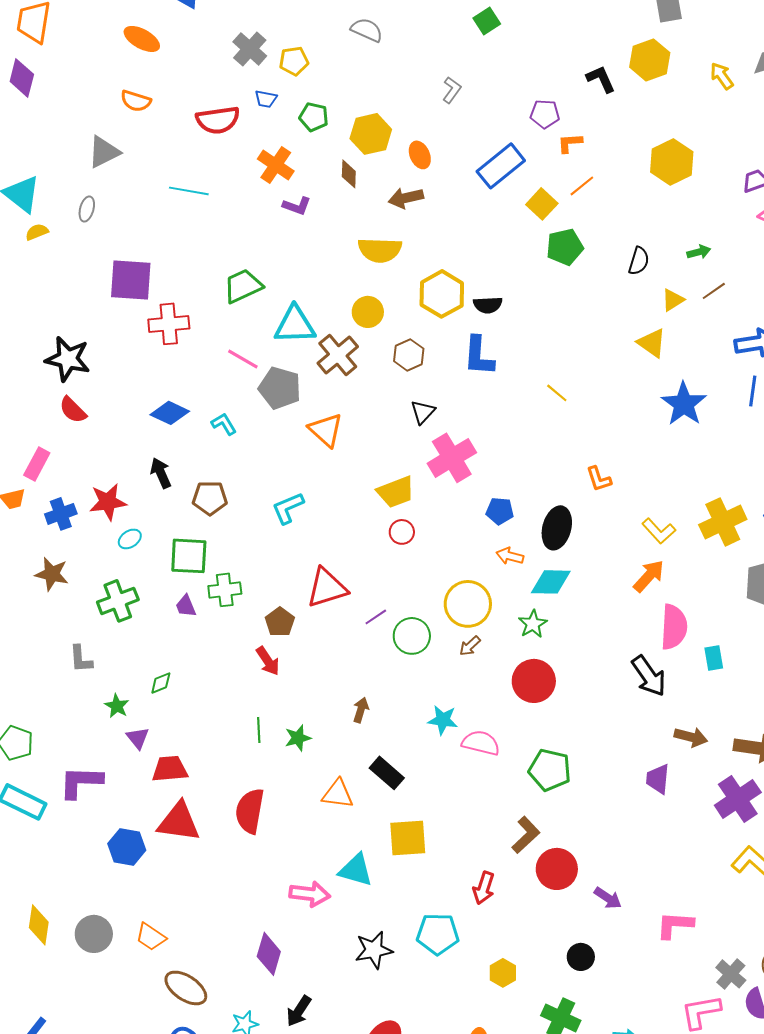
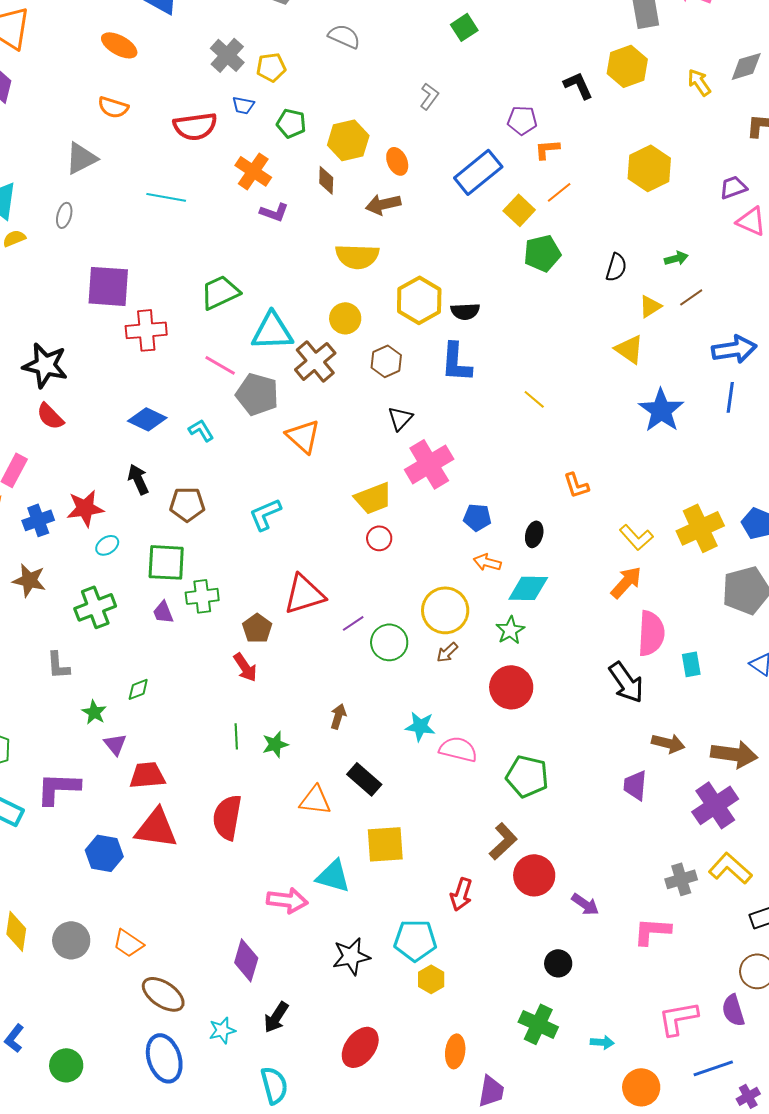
black ellipse: (557, 528) -> (534, 534), size x0.6
yellow hexagon: (503, 973) -> (431, 979), moved
gray cross: (731, 974) -> (681, 879), moved, turned 32

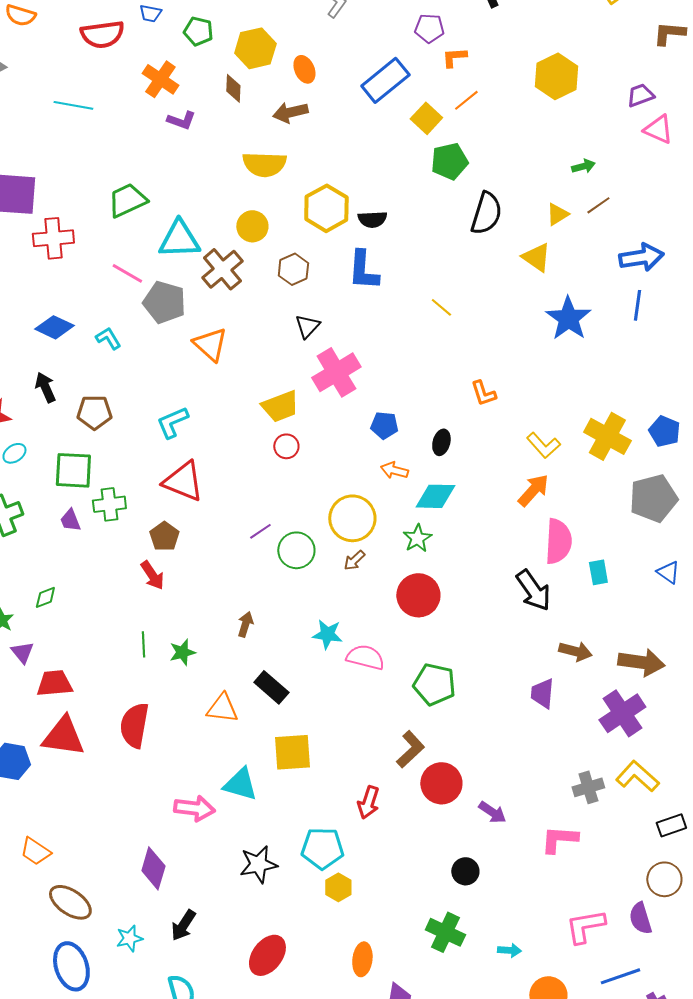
black semicircle: (616, 267) -> (486, 213), moved, size x1.5
yellow cross: (700, 528) -> (607, 436), turned -36
red triangle: (304, 594) -> (183, 481), moved, turned 39

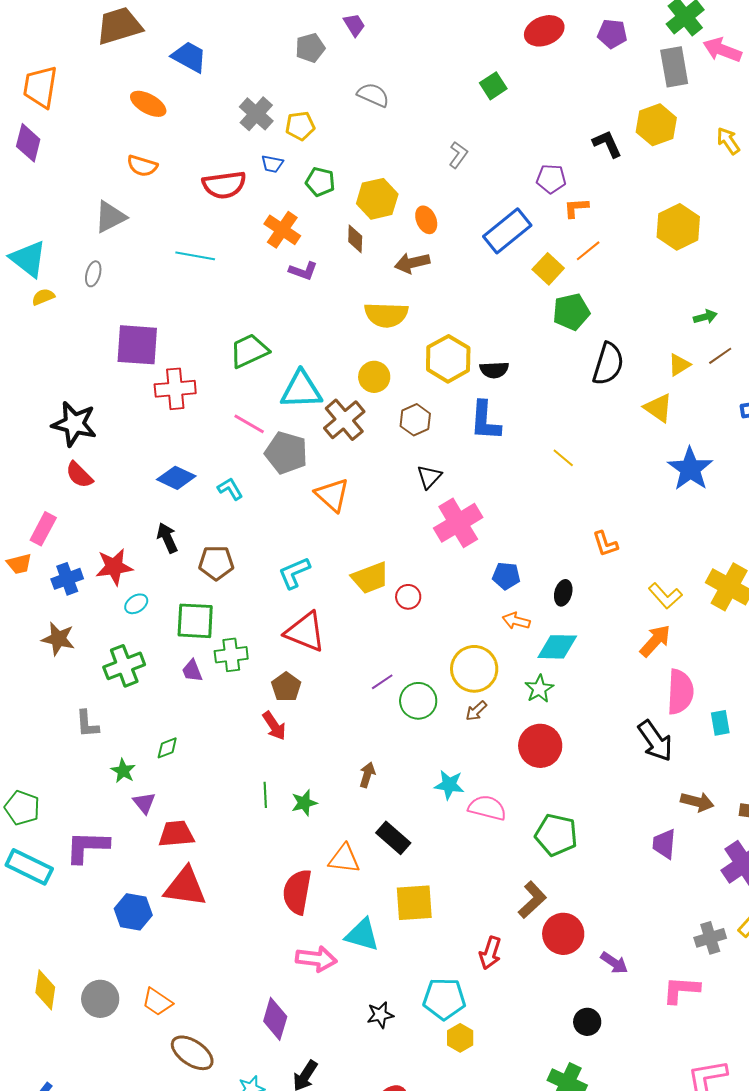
yellow trapezoid: (280, 406) -> (370, 578), moved
red semicircle: (134, 725) -> (297, 892), moved
black star: (258, 864) -> (380, 1015), size x0.7

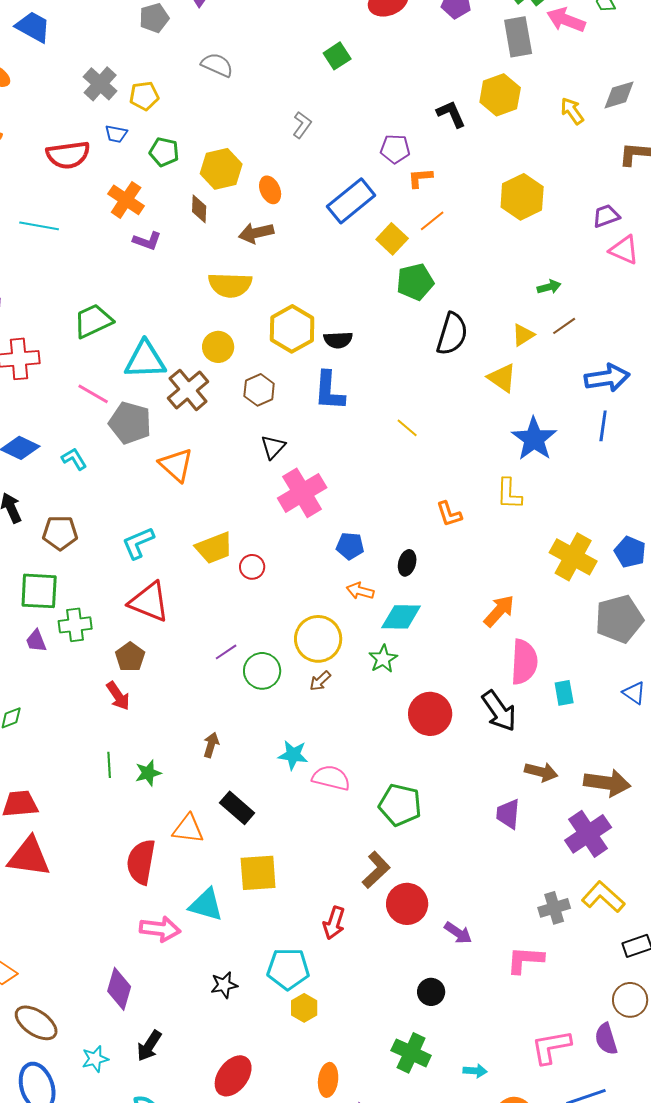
yellow L-shape: (665, 596) -> (509, 494), moved, turned 44
red circle: (540, 746) -> (430, 714), moved

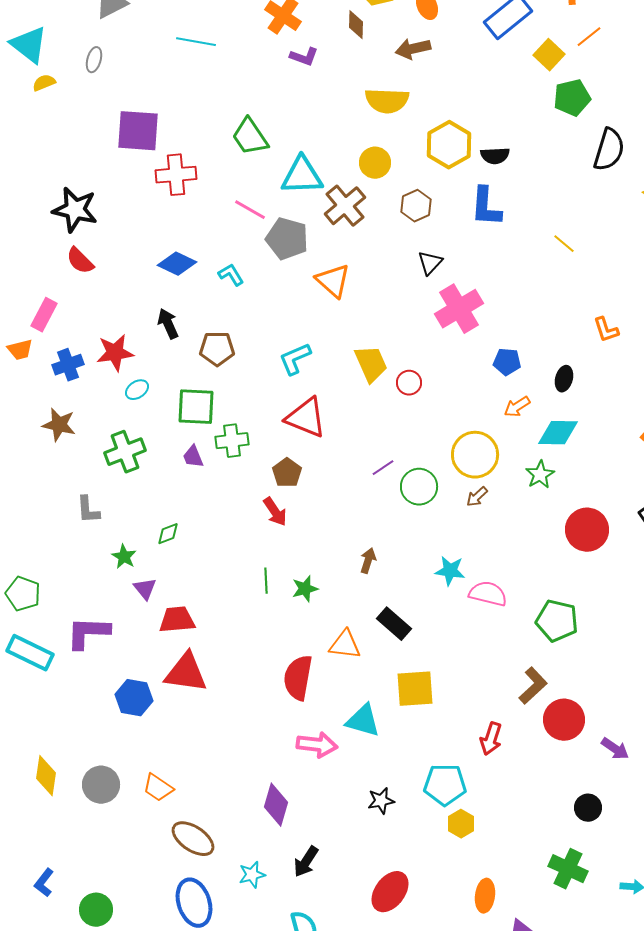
green trapezoid: (93, 321) -> (250, 137), turned -99
yellow trapezoid: (214, 548) -> (371, 364), turned -93
orange arrow: (360, 591) -> (517, 407), turned -48

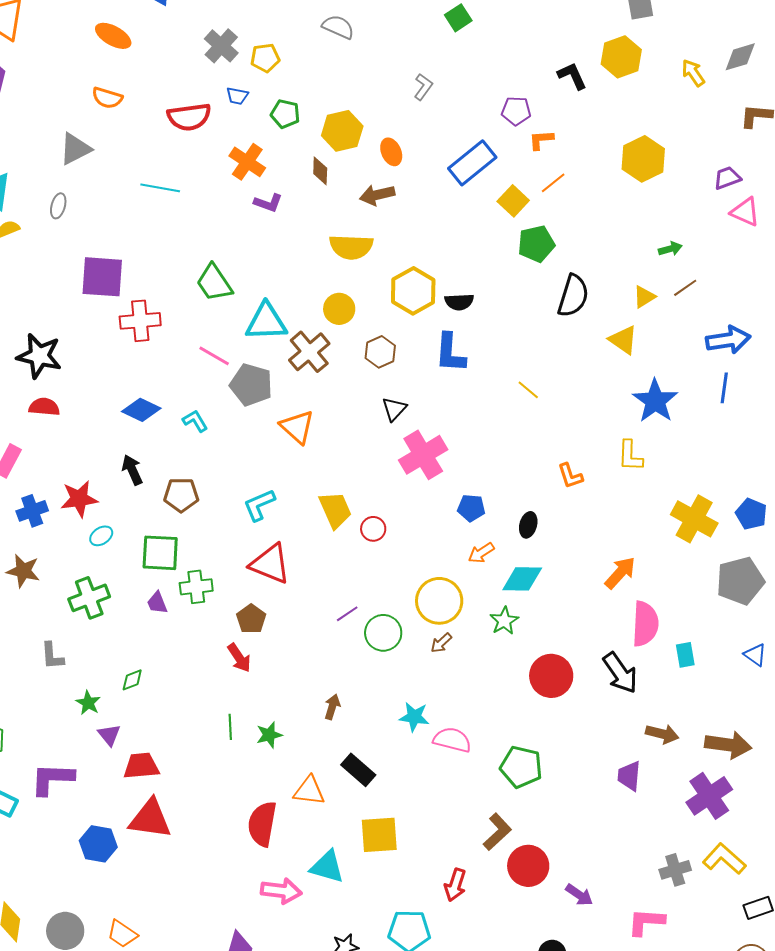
red semicircle: (80, 261) -> (44, 407), turned 140

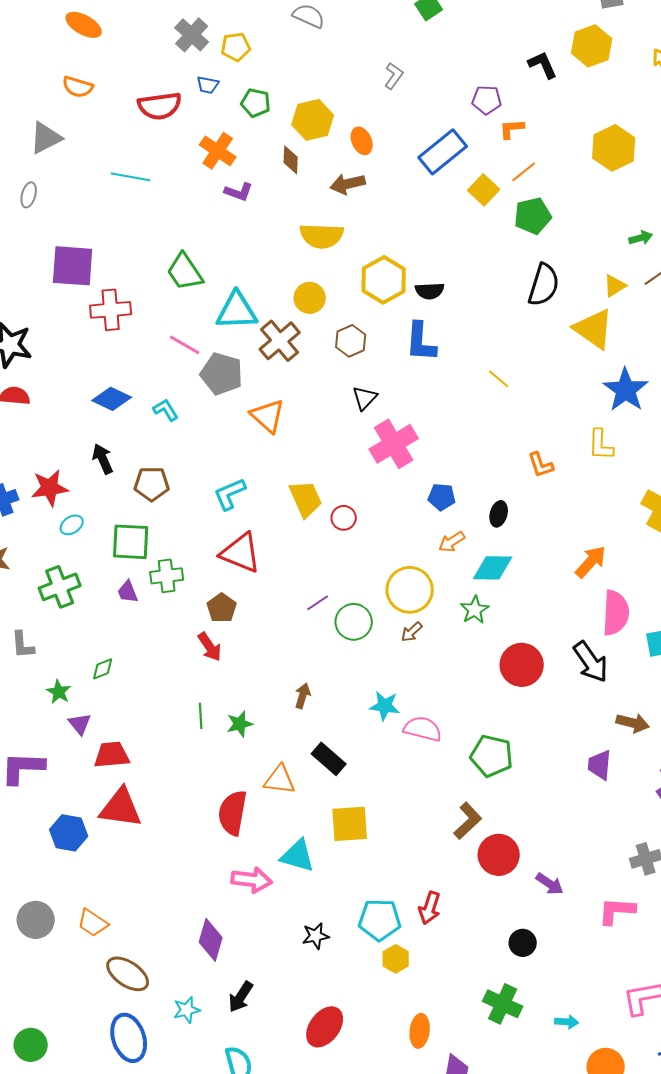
green pentagon: (536, 244) -> (533, 216), moved
yellow triangle: (623, 340) -> (594, 329), size x1.4
red arrow: (455, 885) -> (430, 908), moved

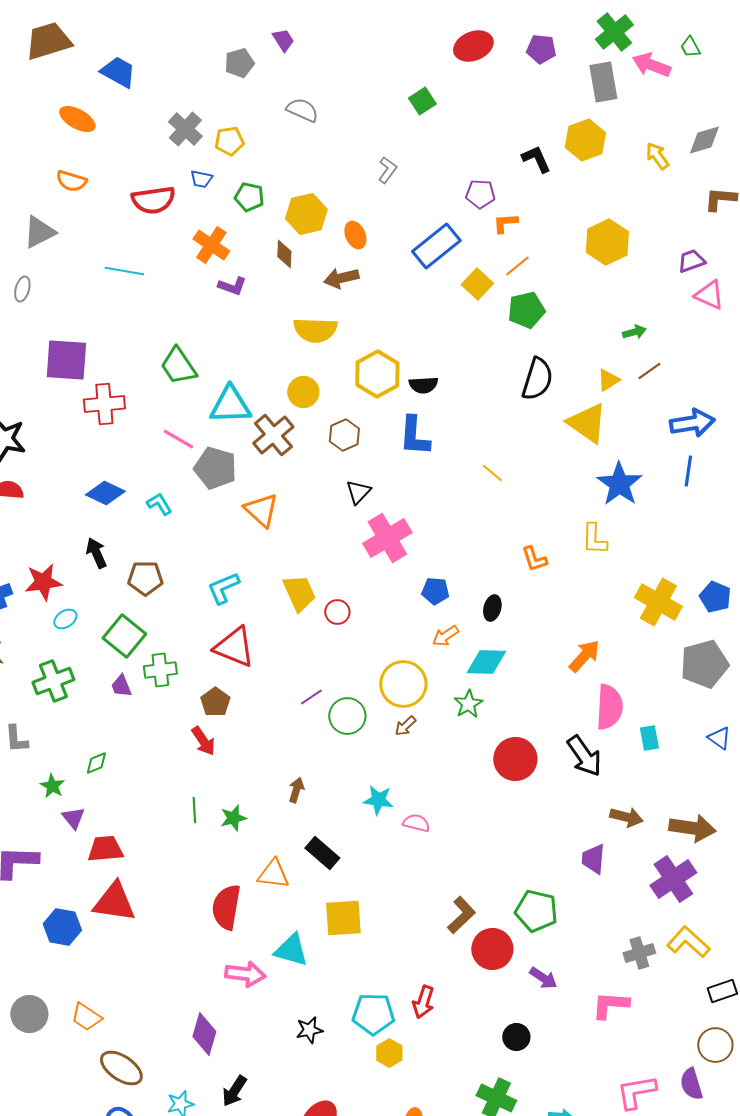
green square: (131, 542) -> (124, 636), turned 36
pink semicircle: (423, 729) -> (416, 823), size x0.7
green pentagon: (492, 756) -> (536, 911), moved

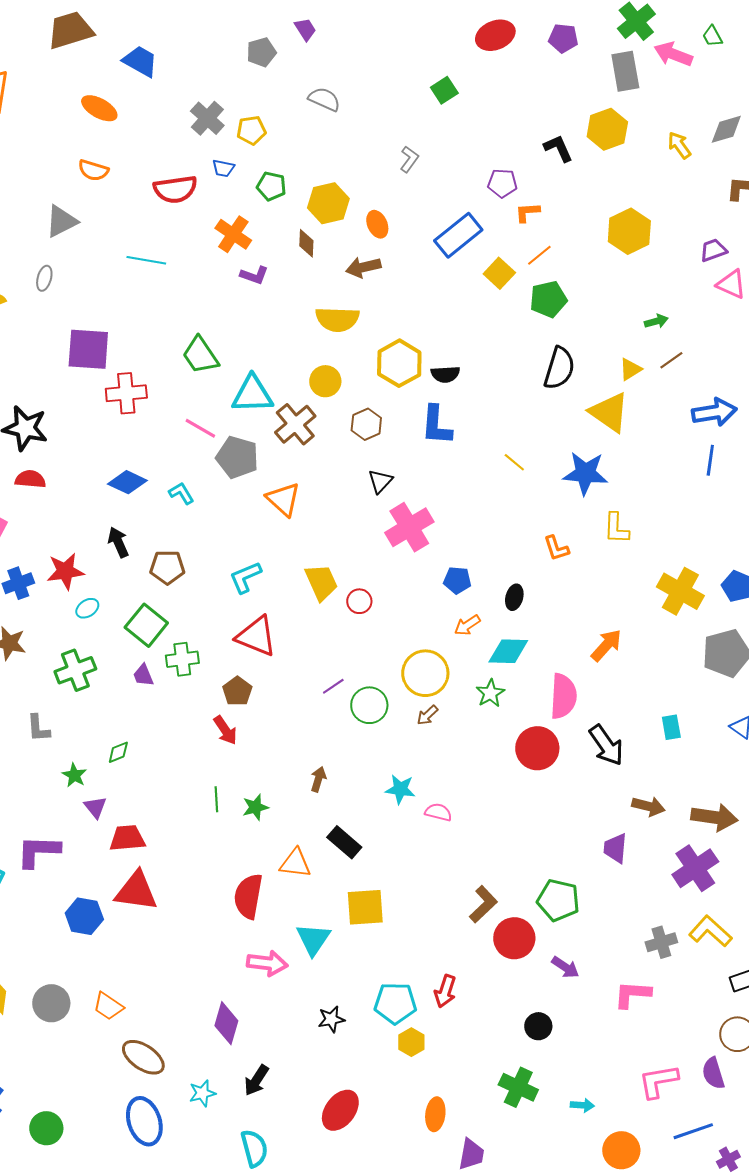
blue star: (619, 484) -> (585, 473), moved, turned -30
pink semicircle: (609, 707) -> (563, 696), moved
cyan triangle: (291, 950) -> (313, 939), turned 48

